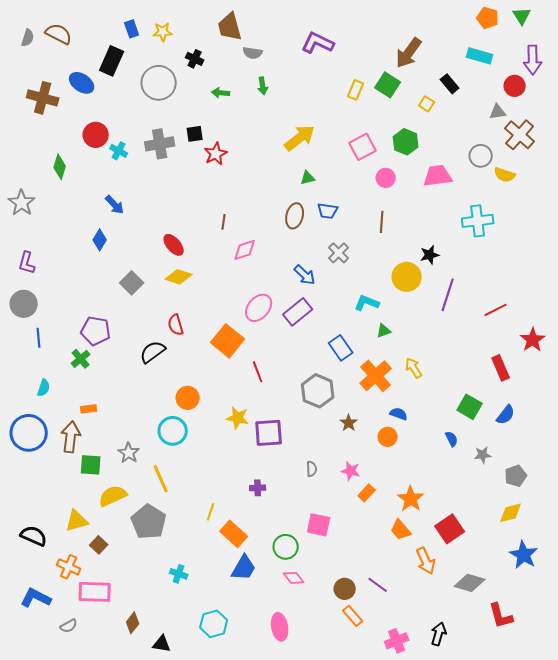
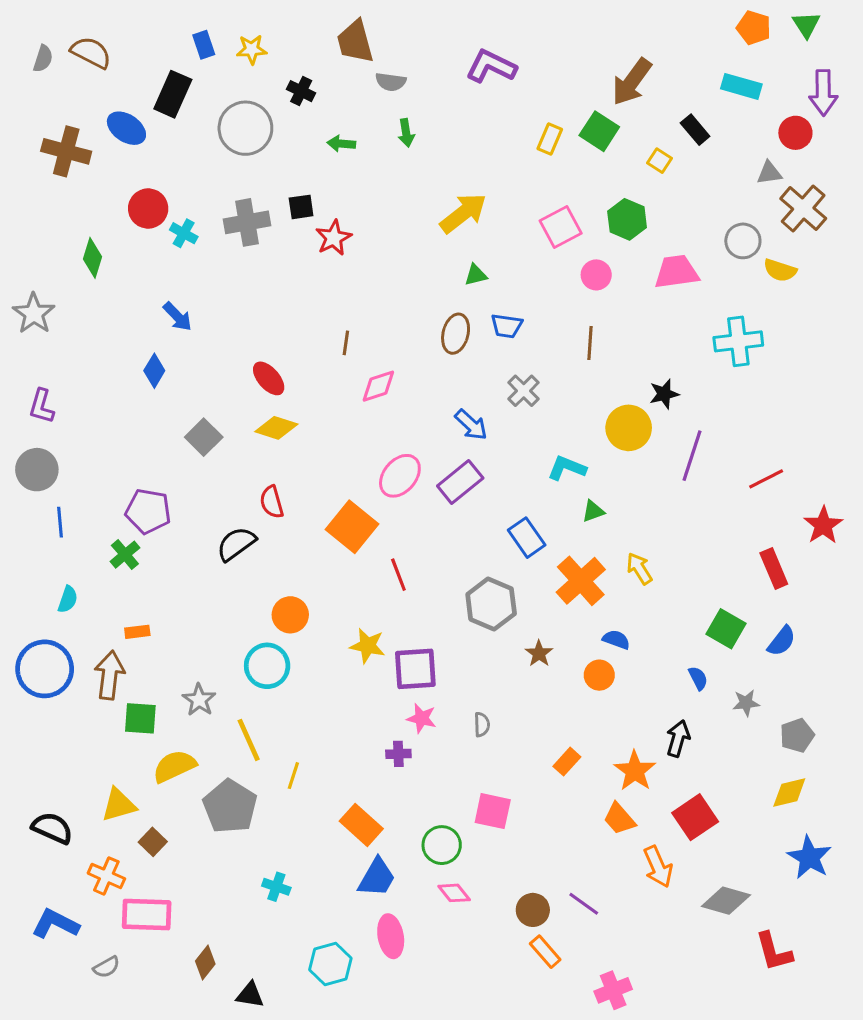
pink star: (351, 471) -> (422, 718), moved
yellow line: (211, 512) -> (293, 776), moved
pink ellipse: (280, 627) -> (391, 936), moved
black arrow: (439, 634) -> (678, 738), moved

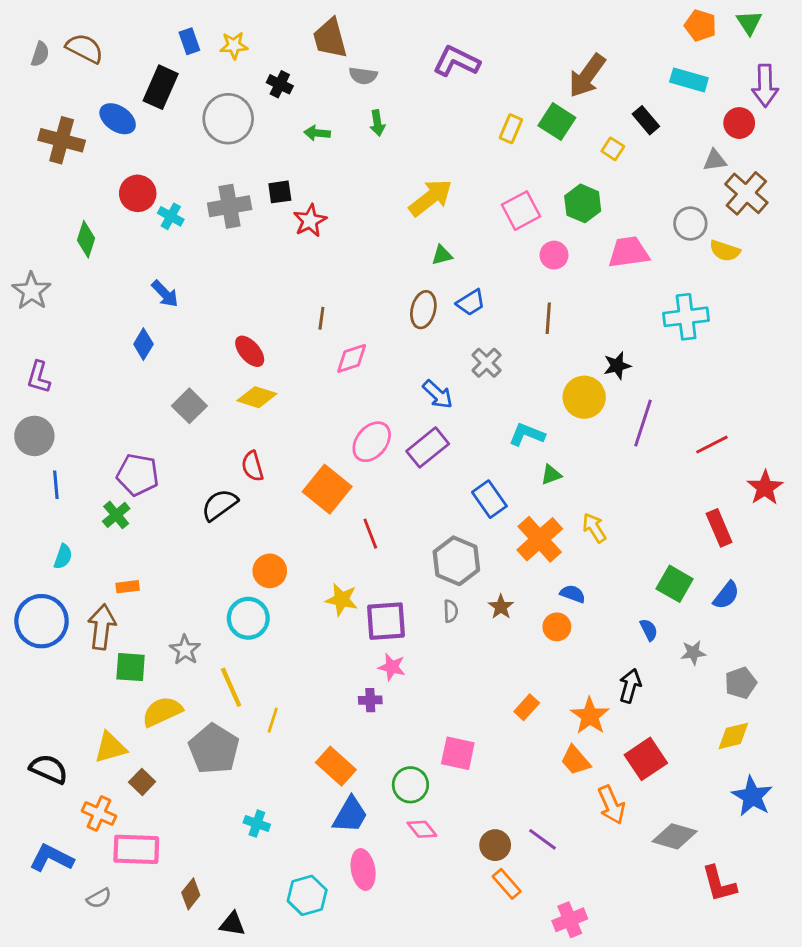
blue trapezoid: (507, 326) -> (471, 302), turned -40
gray semicircle: (482, 725) -> (451, 611), moved

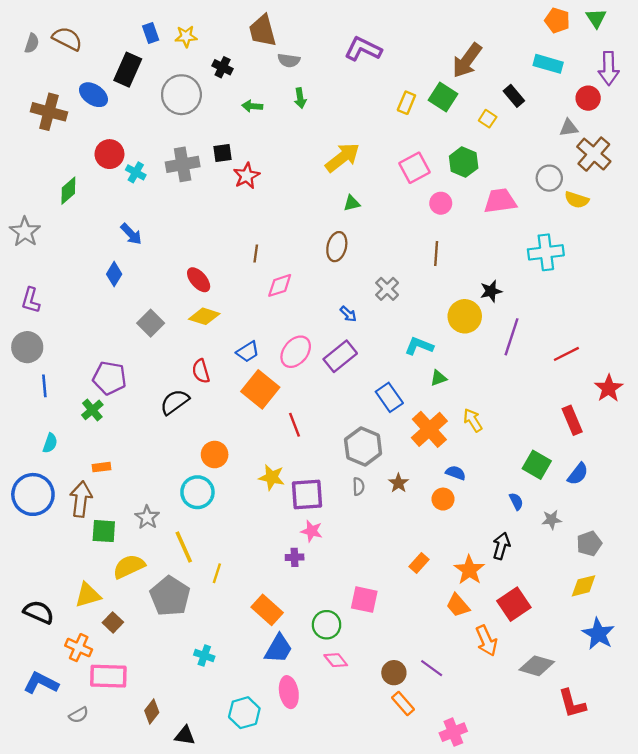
green diamond: (86, 239) -> (68, 191), turned 32
blue trapezoid: (471, 302) -> (248, 352), moved
blue arrow: (438, 394) -> (348, 314), size x0.7

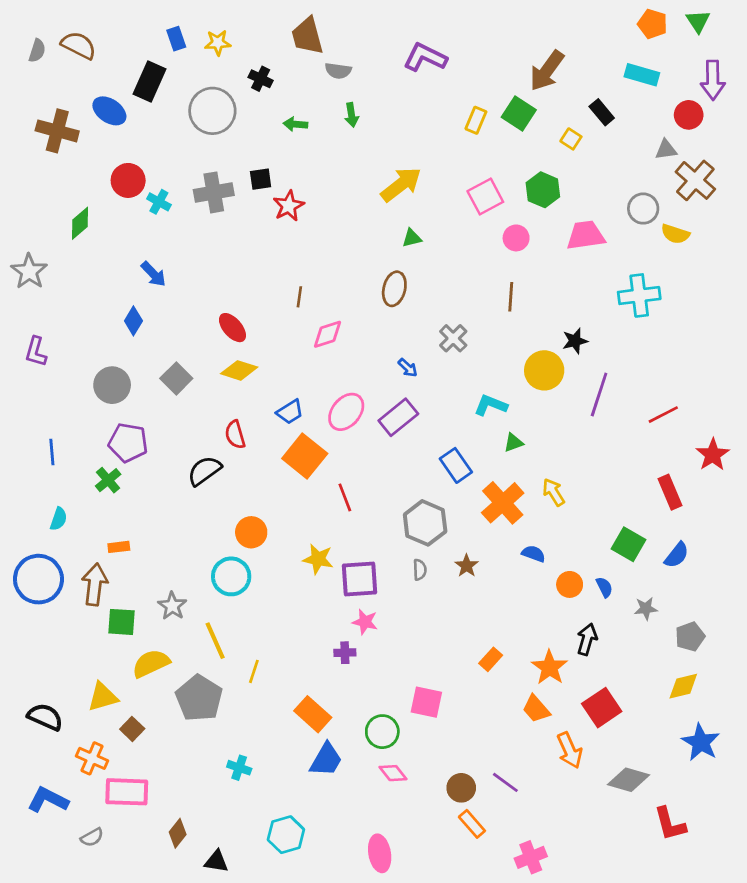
gray circle: (27, 347) -> (112, 385), moved
orange circle: (443, 499) -> (570, 584), moved
pink ellipse: (289, 692) -> (380, 853), moved

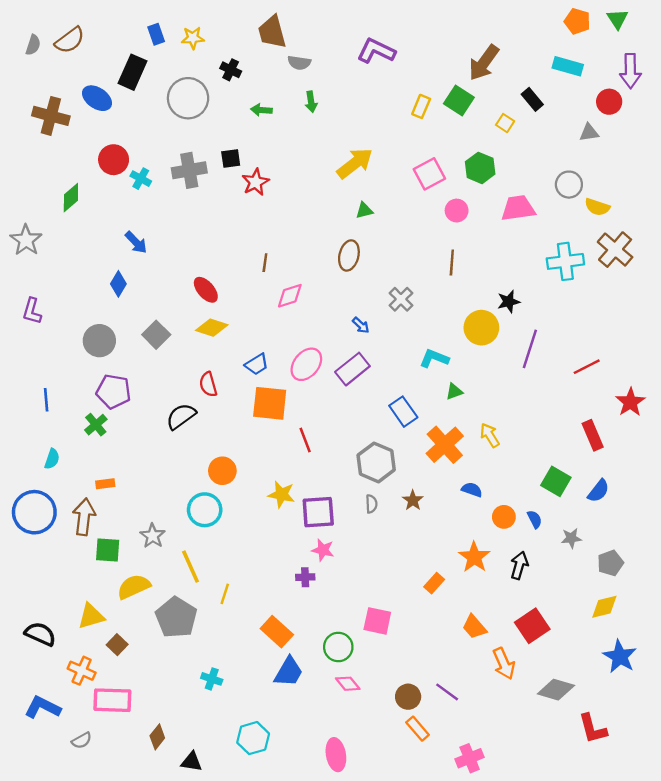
brown semicircle: (79, 45) -> (70, 40), turned 116
brown cross: (695, 180) -> (615, 250), moved
orange square: (305, 456) -> (270, 403), turned -33
orange star: (550, 667) -> (474, 557), moved

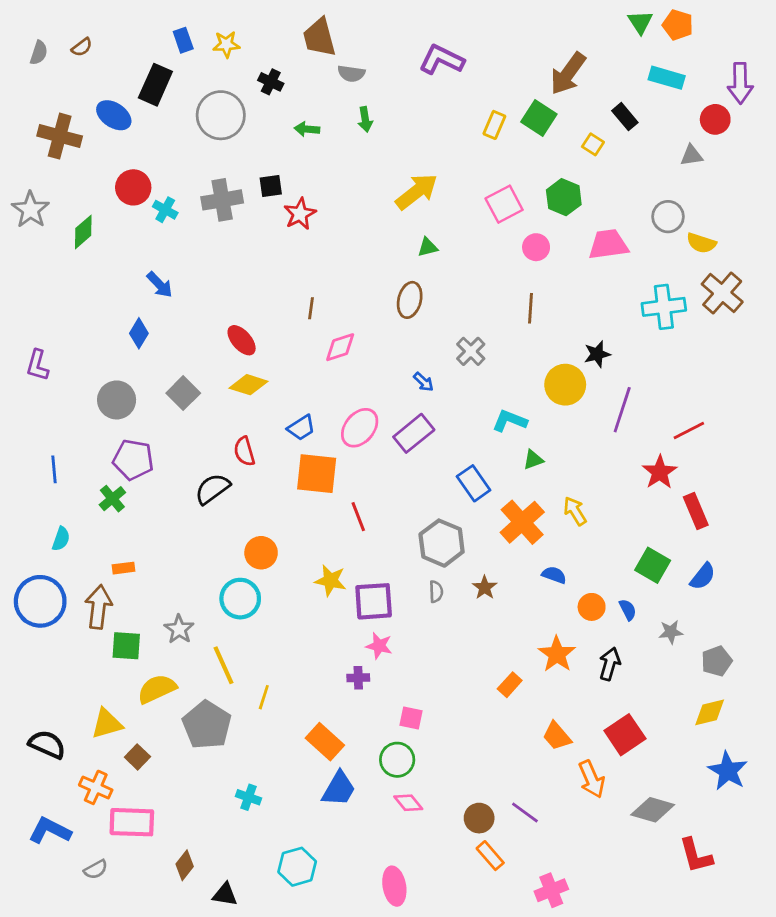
green triangle: (617, 19) -> (640, 22), moved
brown semicircle: (70, 40) -> (82, 47), size x0.6
gray star: (26, 240) -> (30, 210), moved
red star: (630, 402) -> (660, 472), moved
pink square: (377, 621) -> (411, 718), moved, size x0.7

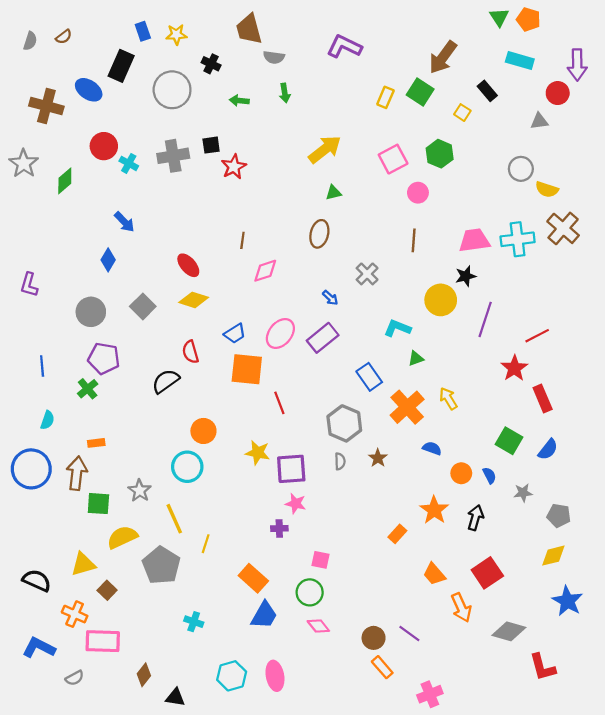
pink trapezoid: (608, 244) -> (474, 240), moved
gray pentagon: (717, 661) -> (559, 515), turned 30
pink ellipse: (394, 886) -> (275, 676), moved

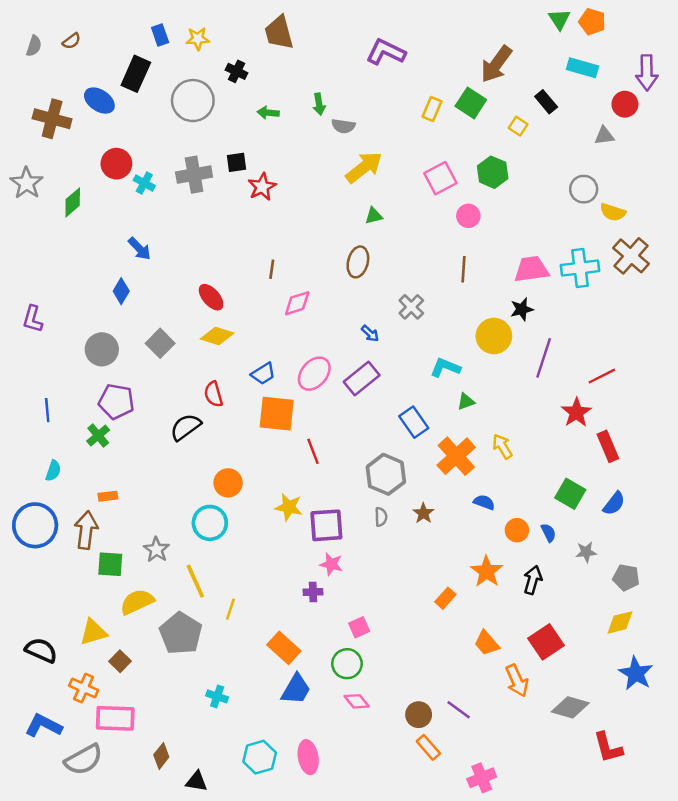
gray semicircle: (274, 57) -> (343, 126), moved
pink square: (320, 560) -> (359, 627), turned -36
gray semicircle: (75, 678) -> (84, 760), size x1.8

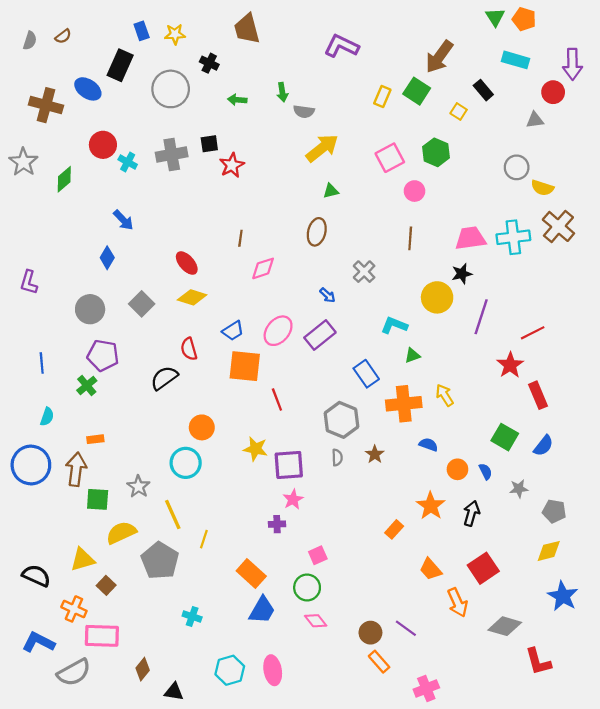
orange cross: (456, 456) -> (404, 404), turned 36
pink star: (331, 564) -> (293, 499), turned 30

